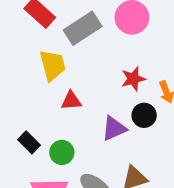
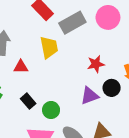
red star: (133, 79) -> (96, 64), moved
red triangle: (71, 101) -> (21, 67), moved

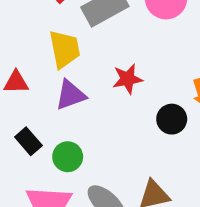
red star: (96, 64) -> (127, 79), moved
purple triangle: (90, 96) -> (71, 95), moved

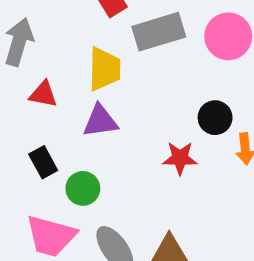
red star: (127, 79) -> (180, 158), moved
black circle: (172, 119) -> (215, 118), moved

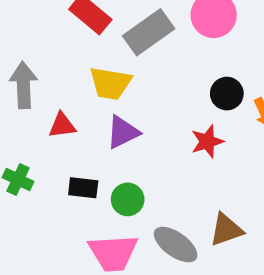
yellow trapezoid: (104, 69) -> (110, 83), turned 117
black rectangle: (43, 162) -> (83, 188), turned -36

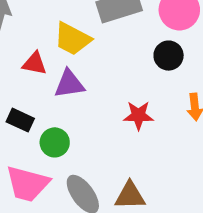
black circle: (227, 94) -> (169, 56), moved
red triangle: (62, 125) -> (35, 63), moved

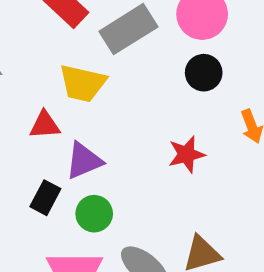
purple triangle: (69, 84) -> (84, 161), moved
black rectangle: (20, 120) -> (45, 198), turned -72

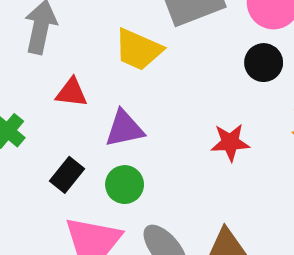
red triangle: (45, 125) -> (72, 93), moved
black rectangle: (45, 198) -> (67, 175), moved

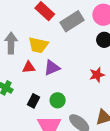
yellow trapezoid: (138, 50) -> (38, 45), moved
purple triangle: (124, 129) -> (52, 68), moved

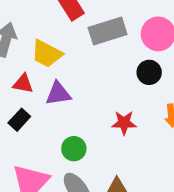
green circle: (58, 100) -> (74, 149), moved
black rectangle: (33, 101) -> (19, 120), moved

